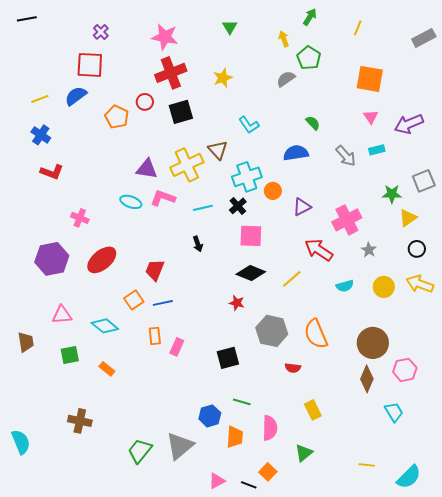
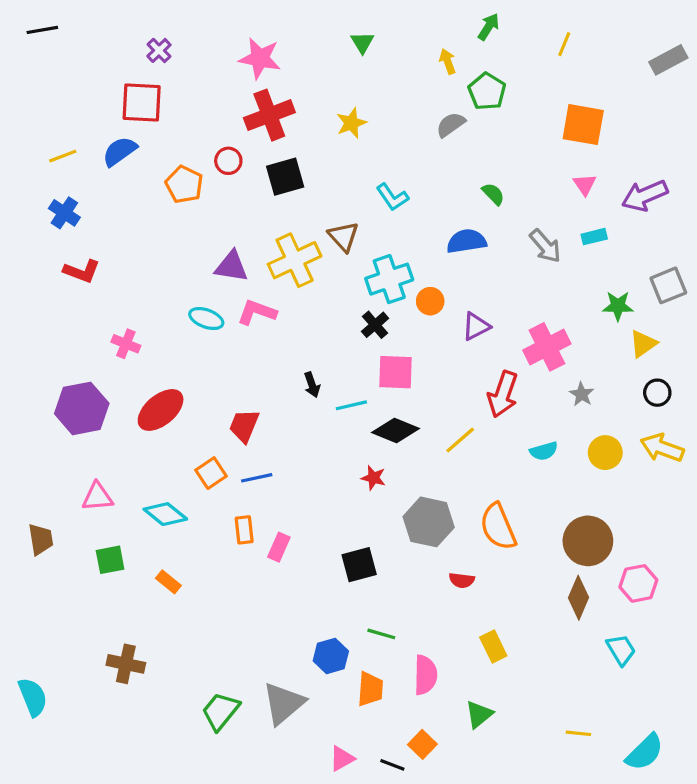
cyan line: (203, 208) -> (351, 405), moved
red arrow: (319, 250) -> (503, 394), turned -104

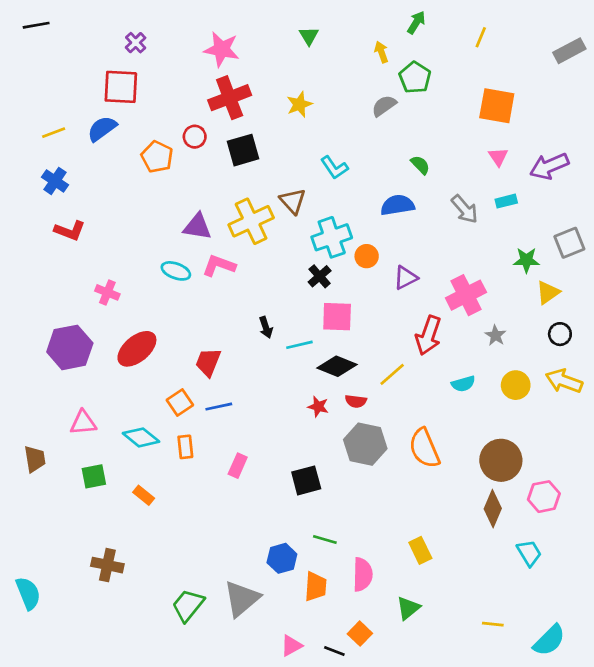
orange rectangle: (244, 530) -> (185, 447), moved
red semicircle: (462, 580) -> (356, 401), moved

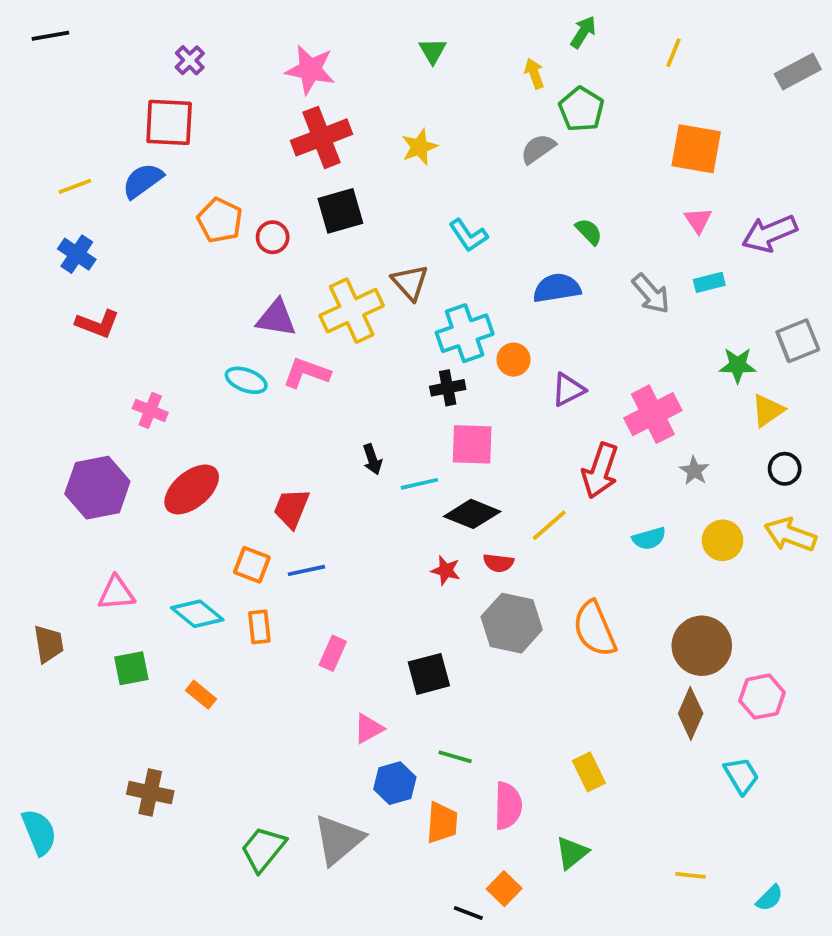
red circle: (195, 137) -> (273, 237), moved
black cross: (320, 276) -> (448, 388), turned 30
orange square: (180, 403) -> (252, 565), turned -35
cyan semicircle: (549, 640) -> (770, 898), size x0.6
pink triangle: (291, 646) -> (369, 729), moved

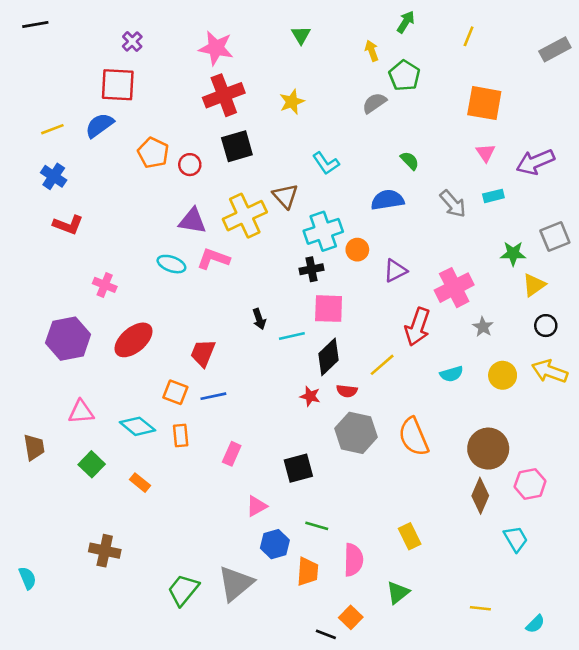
black diamond: (472, 514) -> (329, 357), turned -66
green square: (131, 668) -> (92, 464), turned -35
cyan semicircle: (39, 832) -> (27, 578), size x0.7

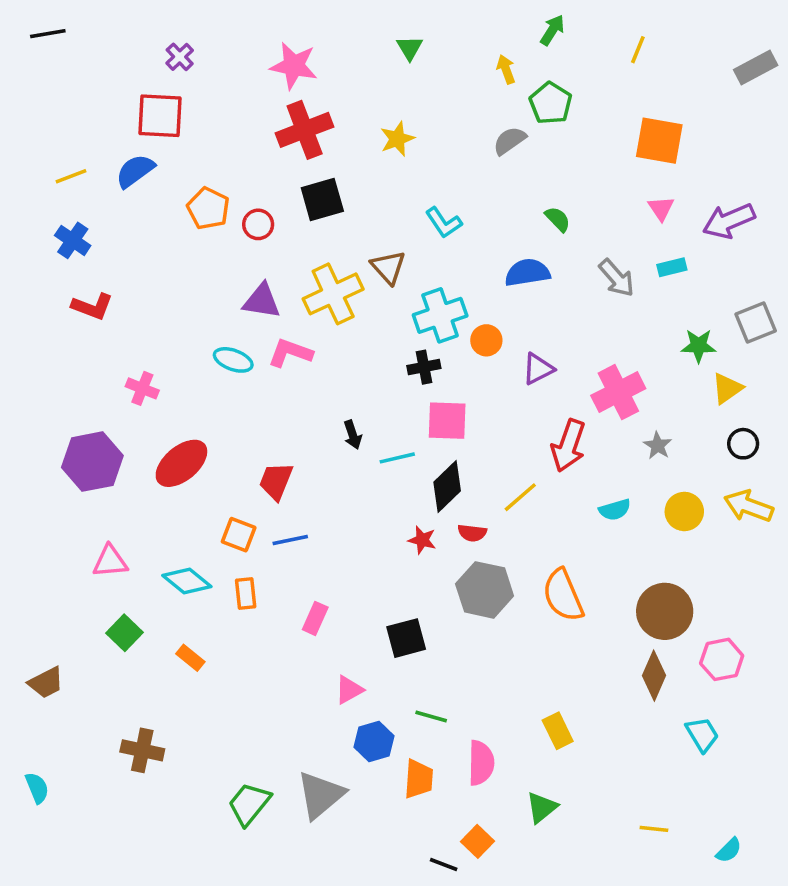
brown trapezoid: (34, 447) -> (46, 683), moved, turned 72

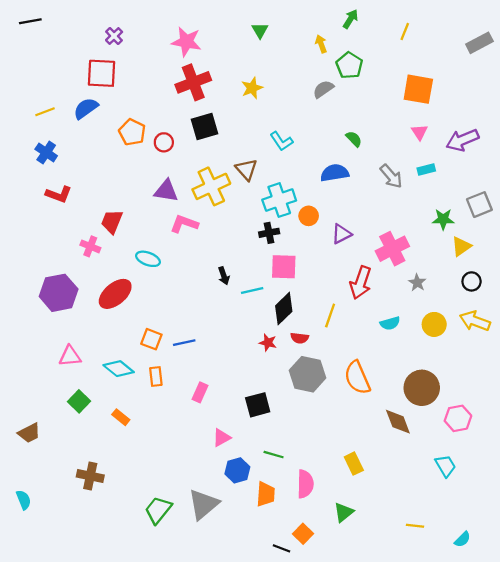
cyan ellipse: (233, 360) -> (148, 259), moved
red trapezoid: (276, 481) -> (112, 222), moved
yellow line: (520, 497) -> (330, 315), turned -30
brown diamond: (654, 676) -> (398, 422), moved, turned -44

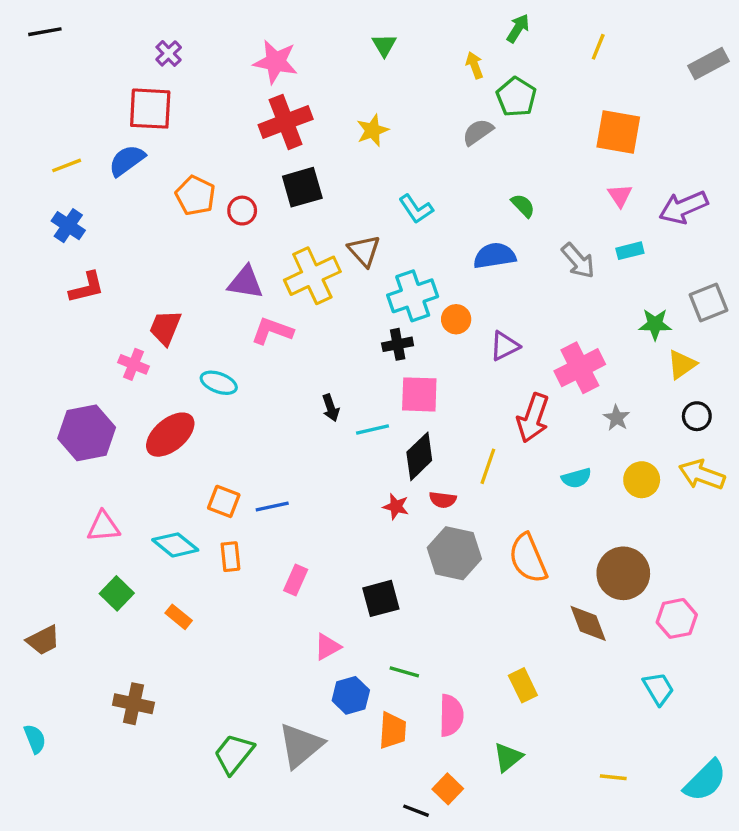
red L-shape: (59, 194) -> (87, 287), turned -35
cyan semicircle: (462, 539) -> (705, 781), moved, size x1.8

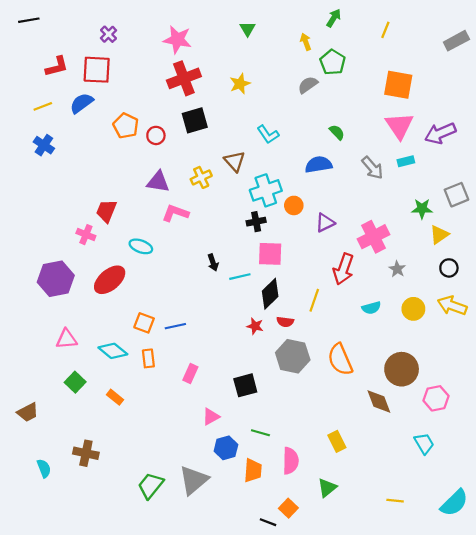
pink triangle: (620, 196) -> (399, 126), size x1.8
yellow cross: (312, 276) -> (201, 177), size x0.6
red L-shape: (87, 287) -> (57, 67), moved
cyan semicircle: (35, 739) -> (44, 468), moved

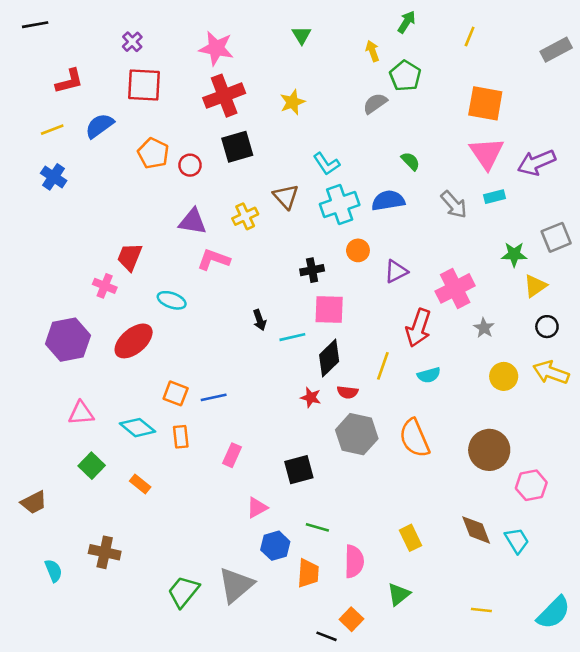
red square: (97, 70) -> (144, 85), moved
cyan cross: (266, 190) -> (340, 204), moved
cyan semicircle: (371, 308) -> (429, 375), moved
brown diamond: (379, 402) -> (476, 530), moved

